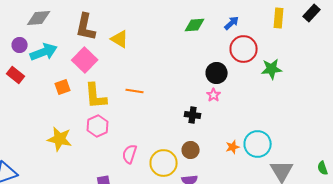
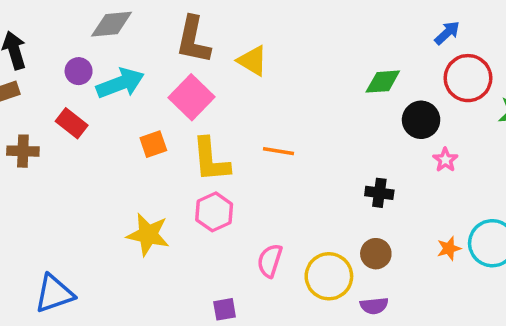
green diamond: (195, 25) -> (383, 82), moved
pink star: (214, 95) -> (445, 160), moved

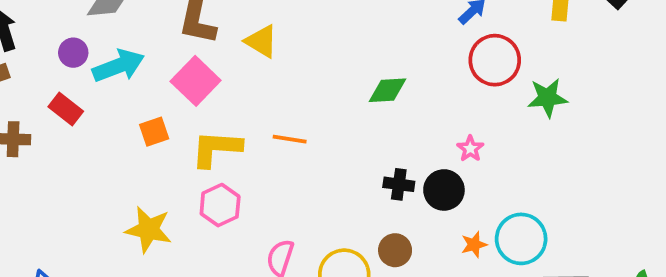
green diamond: (383, 82) -> (387, 90), moved
black circle: (421, 120) -> (444, 190), moved
yellow L-shape: (211, 160) -> (216, 149), turned 99

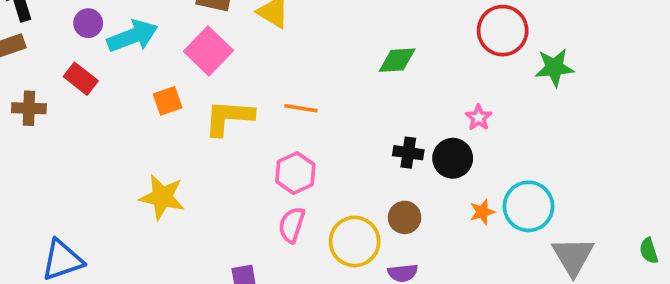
pink hexagon: (220, 205) -> (295, 173), moved

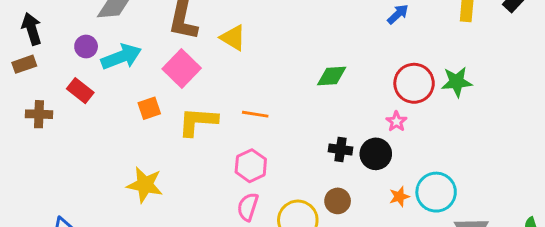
red circle: (503, 31) -> (414, 83), moved

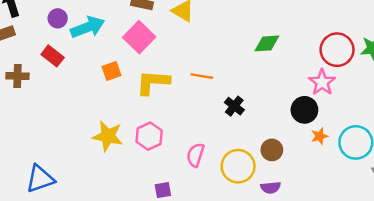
pink star: (396, 122) -> (322, 82), size x1.5
black cross: (340, 149) -> (234, 106), moved, turned 30
pink hexagon: (251, 166) -> (149, 136), moved
orange star: (399, 197) -> (319, 136), moved

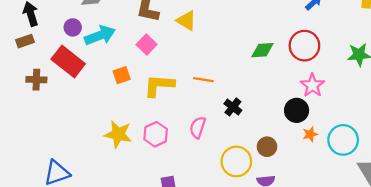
pink square: (139, 37) -> (147, 44), size x0.7
red circle: (337, 50) -> (304, 46), moved
red rectangle: (53, 56) -> (68, 62), size x1.6
pink semicircle: (195, 155) -> (198, 127), moved

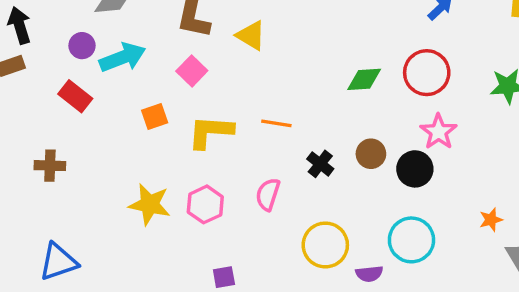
red rectangle: (68, 62) -> (75, 96), size x0.7
brown cross: (36, 80) -> (50, 166), moved
orange star: (310, 134) -> (491, 220), moved
cyan circle: (343, 140) -> (411, 240), moved
brown circle: (267, 147) -> (371, 154), moved

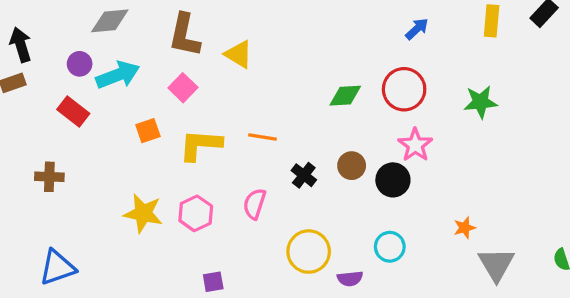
cyan circle: (411, 240) -> (390, 247), size x0.7

